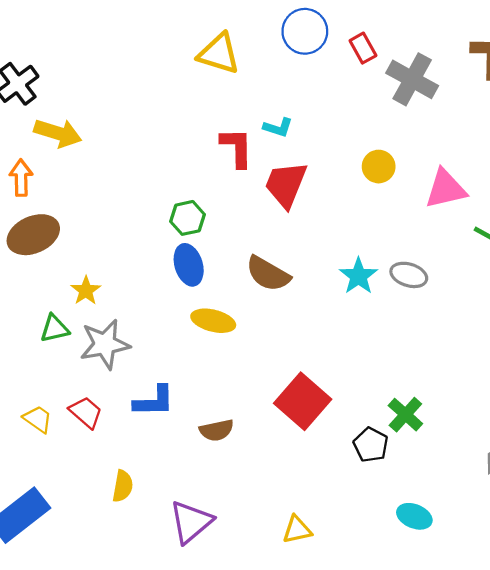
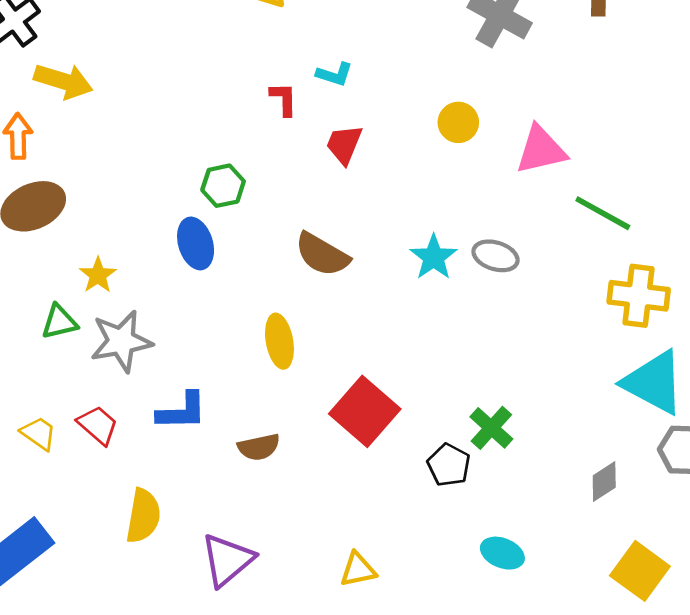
red L-shape: (237, 148) -> (284, 99), size x0.7
red trapezoid: (286, 184) -> (344, 144), size x0.7
blue ellipse: (189, 265) -> (196, 243), moved
yellow ellipse: (213, 321) -> (279, 341), moved, turned 66
yellow semicircle: (123, 486) -> (143, 516), size x1.4

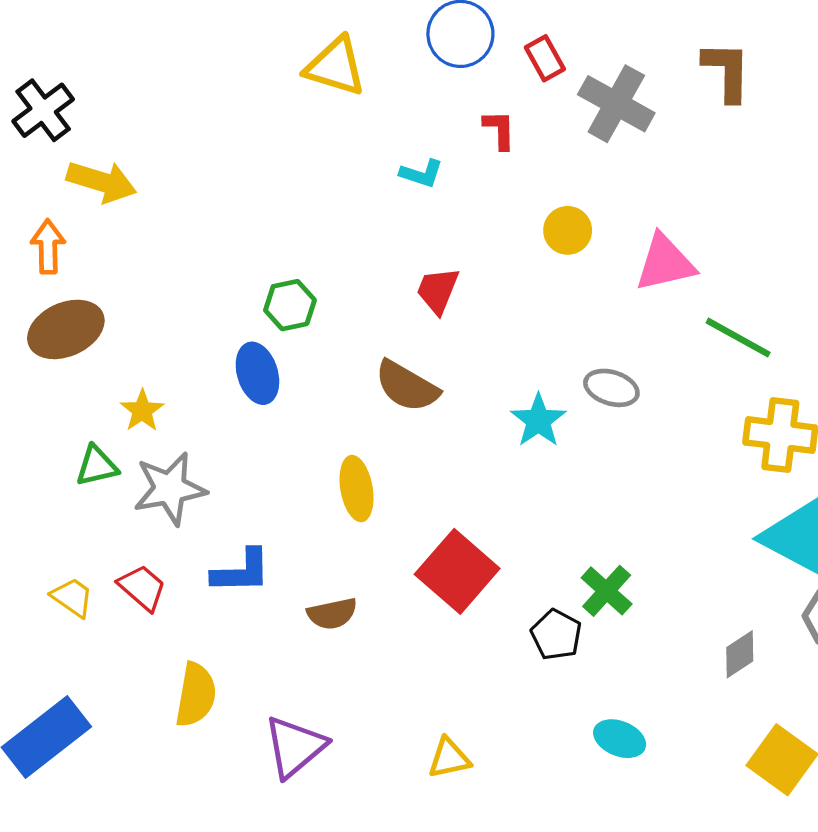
red L-shape: (284, 99) -> (499, 130), moved
red trapezoid: (344, 144) -> (438, 290), moved
cyan star: (434, 257) -> (538, 420), moved

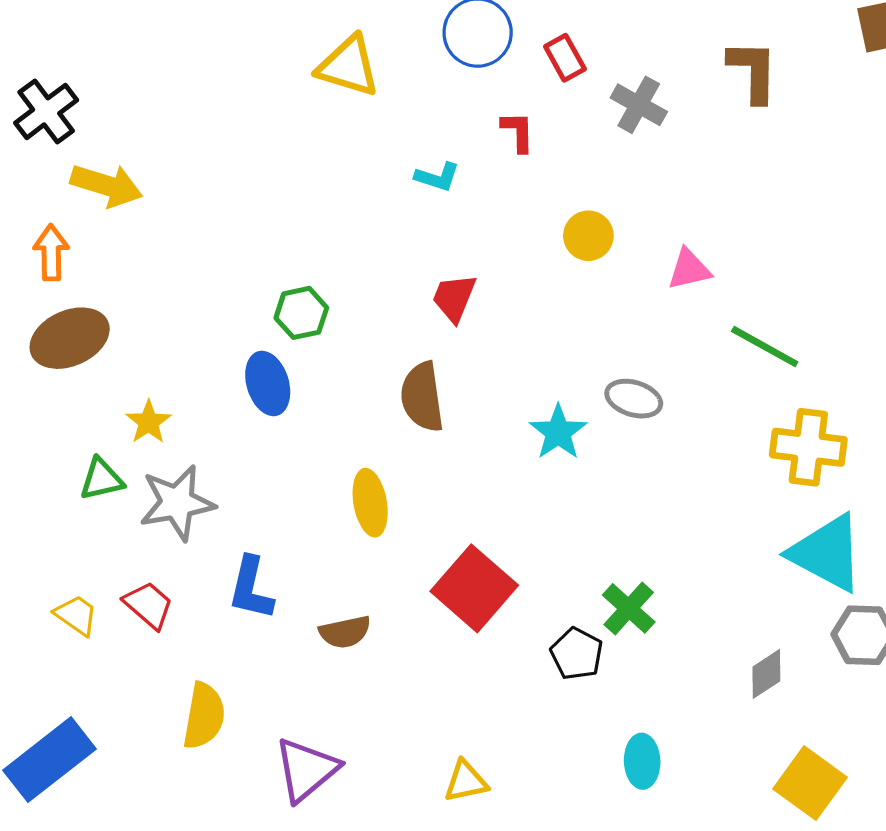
gray cross: (616, 104) -> (639, 105), size x0.7
pink triangle: (665, 263) -> (689, 269), size x0.7
brown semicircle: (407, 386) -> (422, 397), turned 52
blue L-shape: (241, 571) -> (251, 588), turned 104
cyan ellipse: (620, 739) -> (642, 761), turned 66

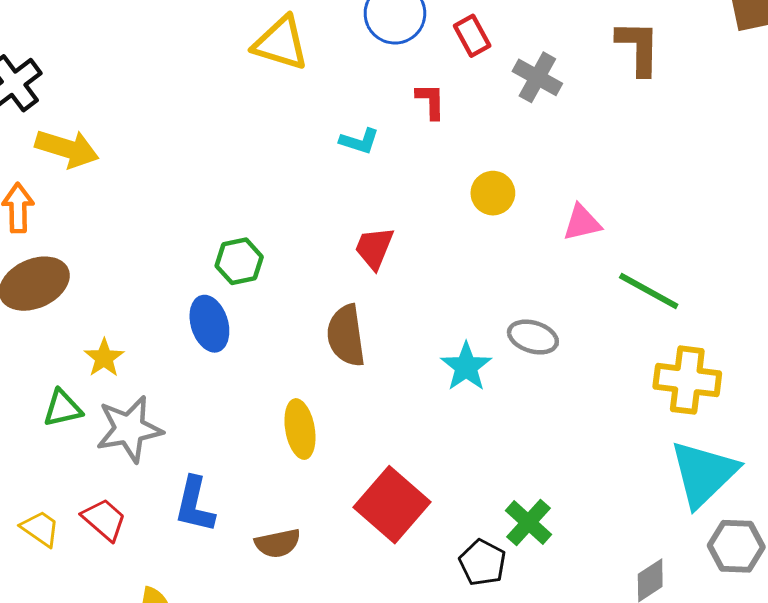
cyan triangle: (827, 553) -> (704, 474), turned 48

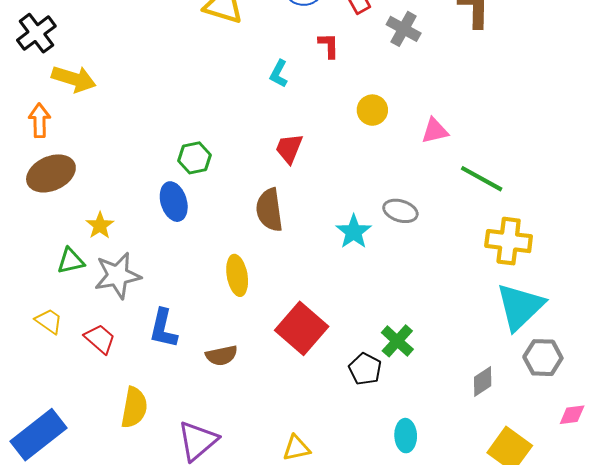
cyan L-shape: (359, 141) -> (279, 74), turned 100
yellow trapezoid: (40, 528) -> (49, 321), moved

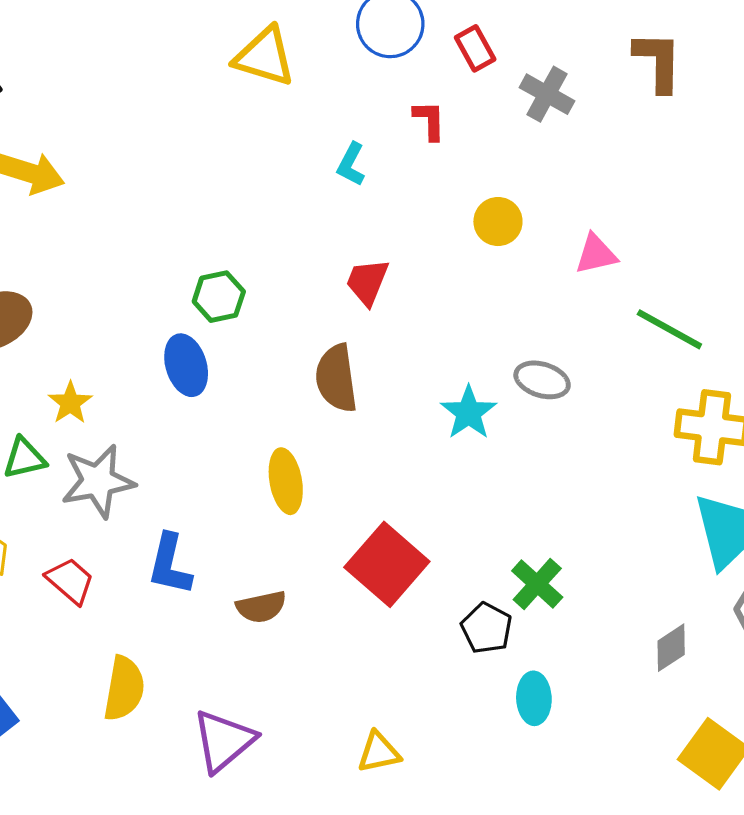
cyan ellipse: (406, 436) -> (534, 698), moved

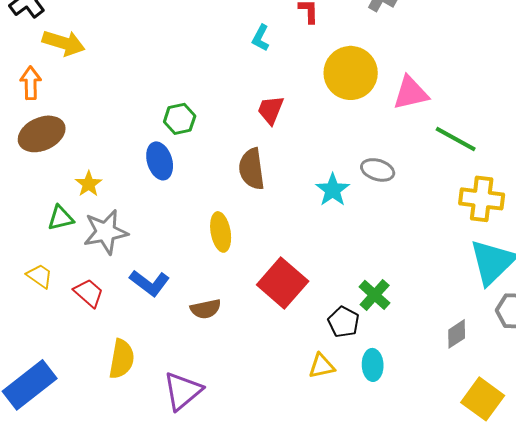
yellow circle: (498, 222) -> (351, 73), size x1.8
pink triangle: (596, 254) -> (411, 93), size x1.4
blue L-shape: (170, 564) -> (150, 283), turned -66
yellow triangle: (379, 752) -> (322, 366), moved

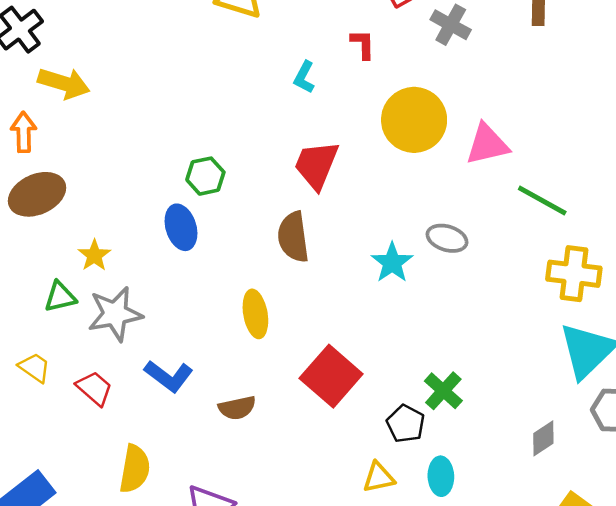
red trapezoid: (271, 110) -> (316, 165), size x1.4

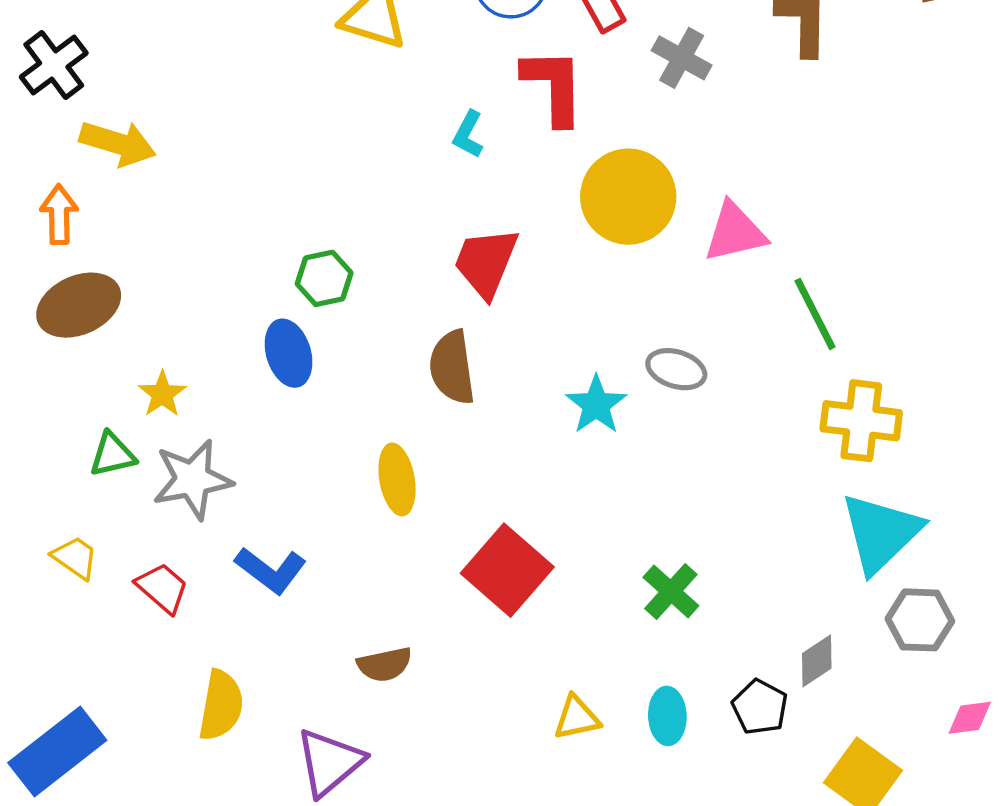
red L-shape: (363, 44) -> (554, 86), size x1.8
green line: (542, 200) -> (815, 314), turned 34
brown semicircle: (237, 408) -> (385, 664), moved
black pentagon: (406, 424) -> (760, 707), moved

